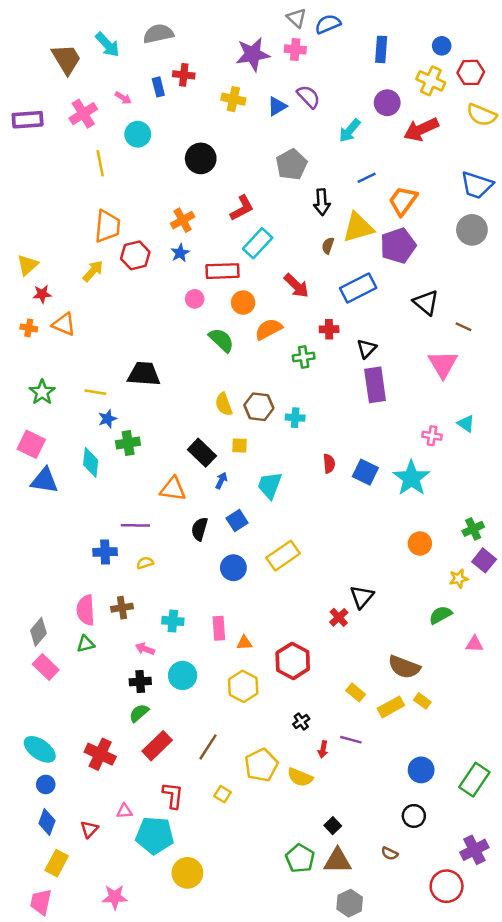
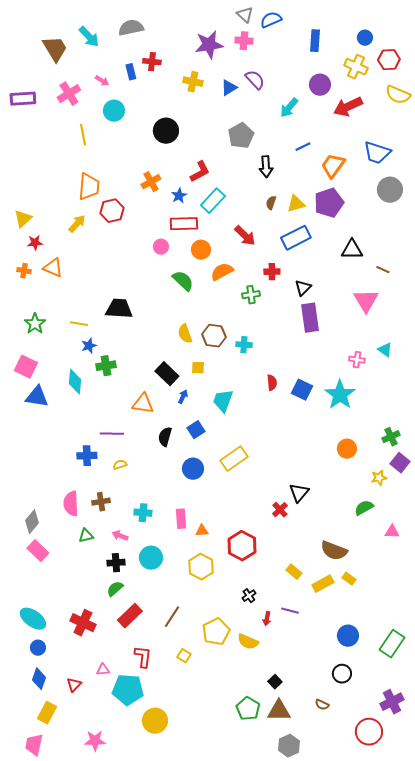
blue trapezoid: (477, 185) -> (377, 153), moved
yellow triangle: (358, 227) -> (296, 204), moved, size x0.7
blue star: (180, 253) -> (179, 196), moved
black triangle: (426, 303) -> (352, 250), turned -40
green triangle: (86, 644) -> (86, 536), moved

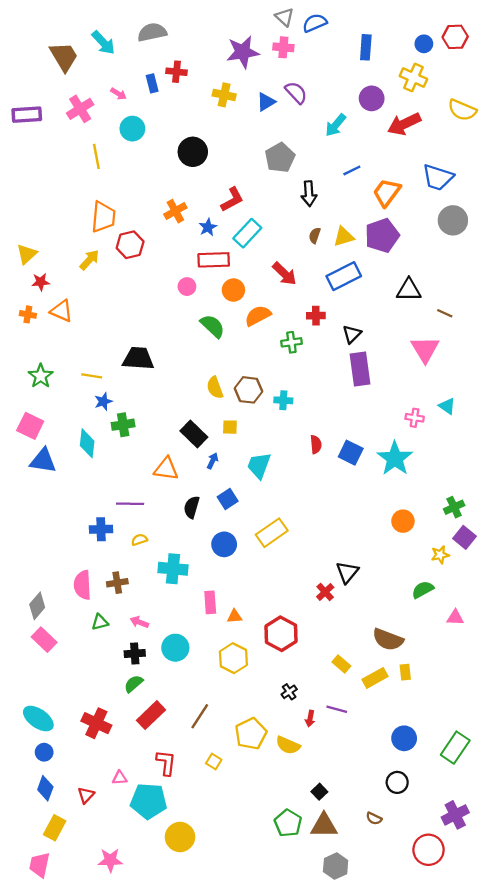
red hexagon: (389, 60) -> (455, 37), moved
cyan cross: (143, 513) -> (173, 569), moved, size x1.4
yellow rectangle: (349, 579) -> (405, 672), turned 48

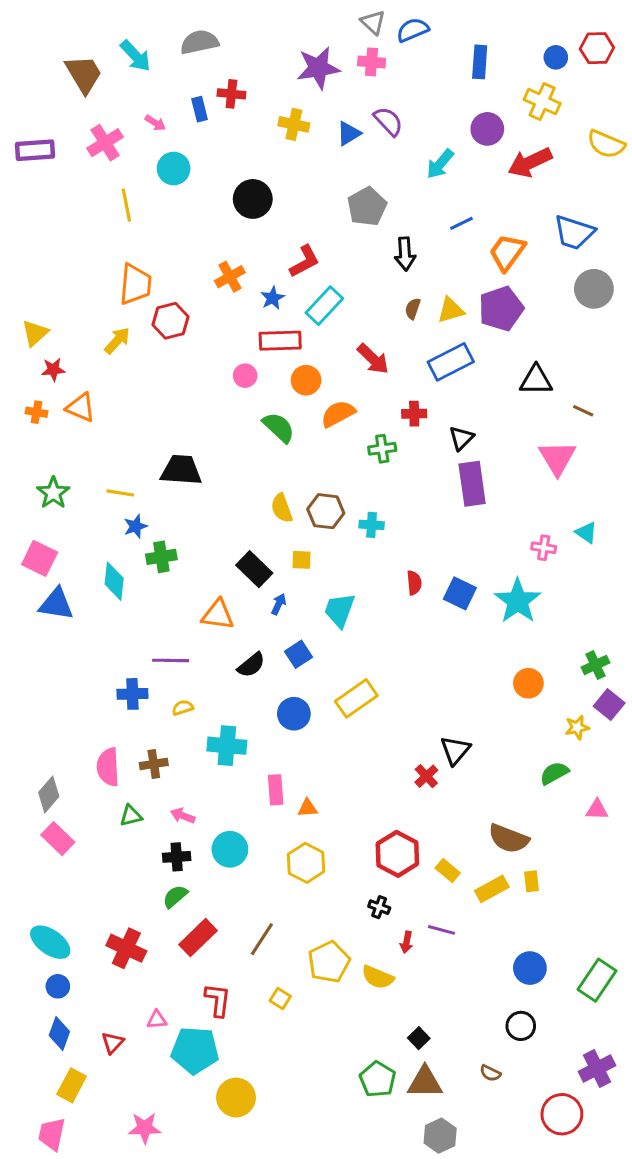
black semicircle: (192, 507) -> (251, 665), turned -145
red hexagon: (281, 634) -> (397, 854), moved
black cross: (289, 692) -> (379, 907), turned -35

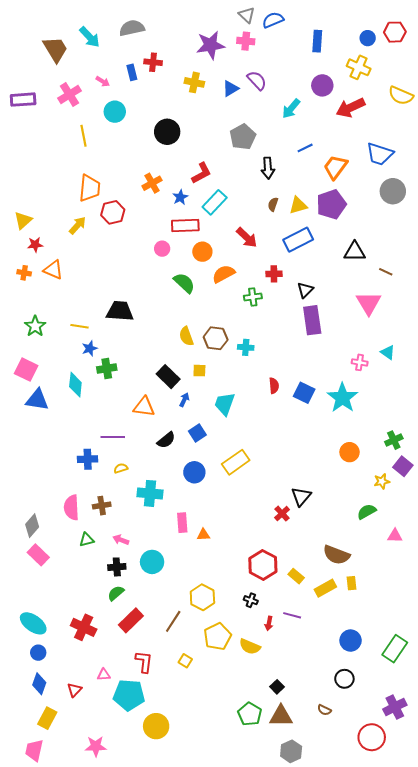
yellow hexagon: (306, 863) -> (202, 597), moved

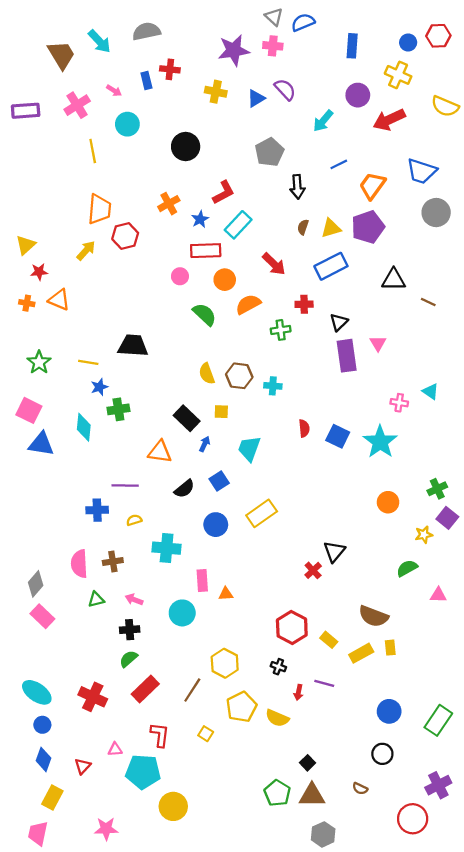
pink triangle: (369, 303) -> (378, 343), moved, size x0.6
cyan circle: (152, 562) -> (182, 613), moved

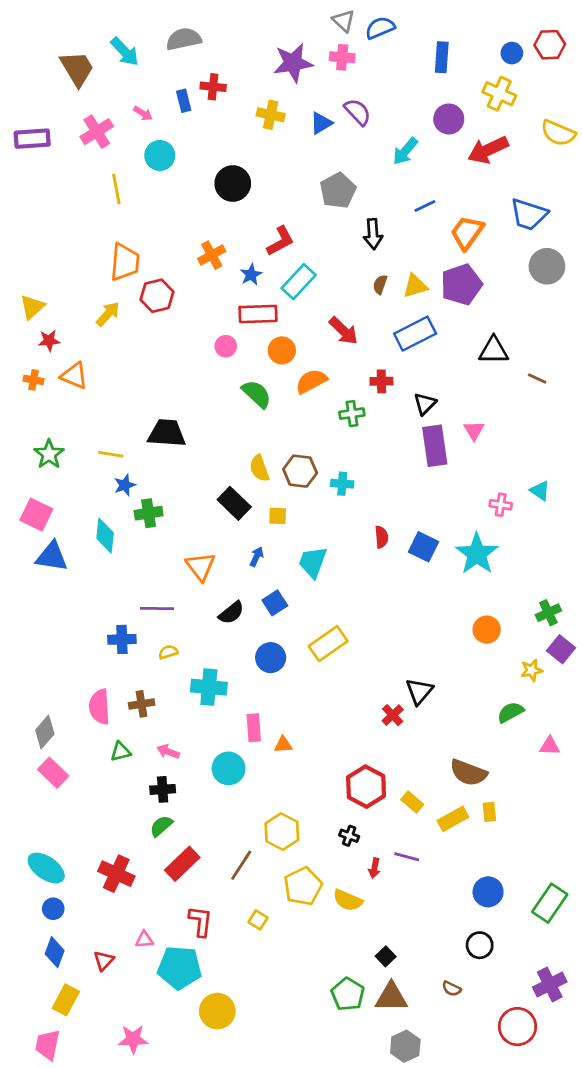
black rectangle: (187, 418) -> (234, 503), moved
orange triangle: (160, 452) -> (200, 566), turned 45

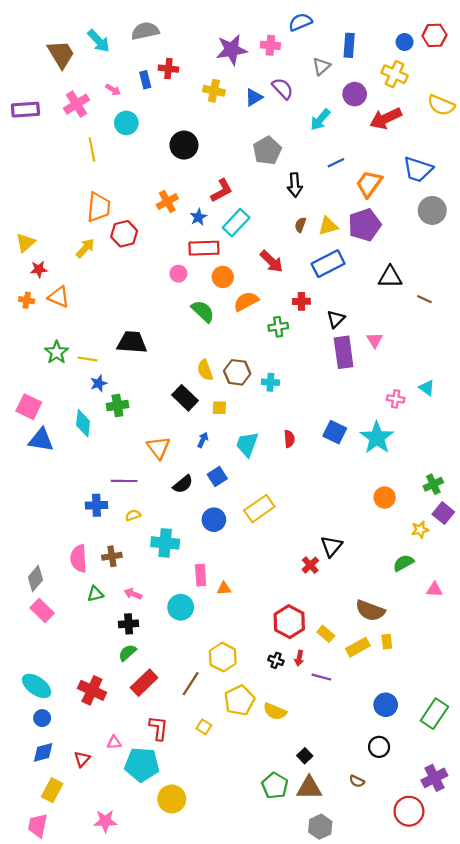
gray triangle: (344, 21) -> (321, 66), moved, turned 36
green star: (49, 454) -> (57, 352), moved
red semicircle: (381, 537) -> (289, 439), moved
red arrow: (374, 868) -> (299, 658), moved
blue diamond: (55, 952) -> (43, 752), turned 55

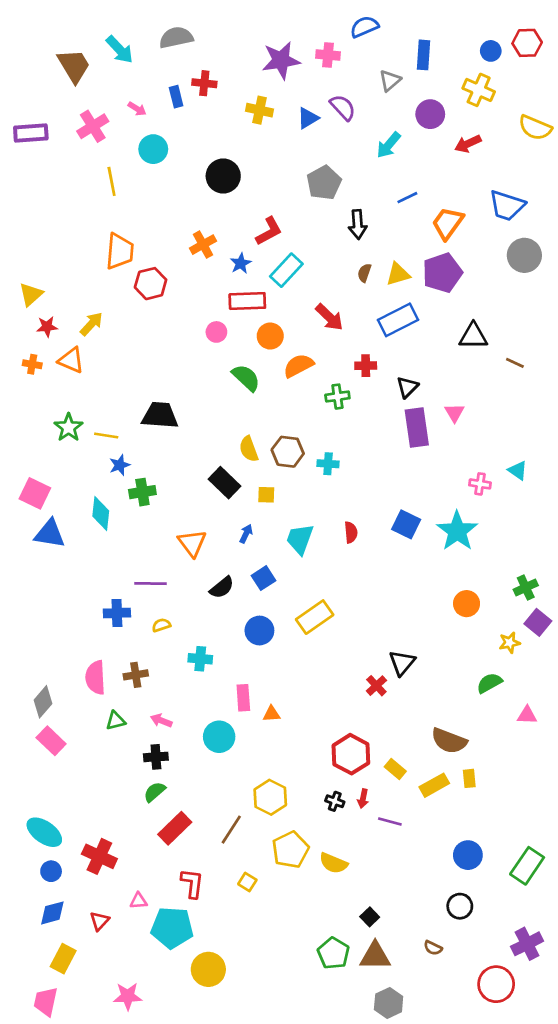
red arrow: (386, 118) -> (468, 144), size x0.7
yellow arrow: (85, 248) -> (91, 324), moved
cyan cross: (165, 543) -> (200, 659), size x0.7
red cross: (92, 690) -> (99, 856), moved

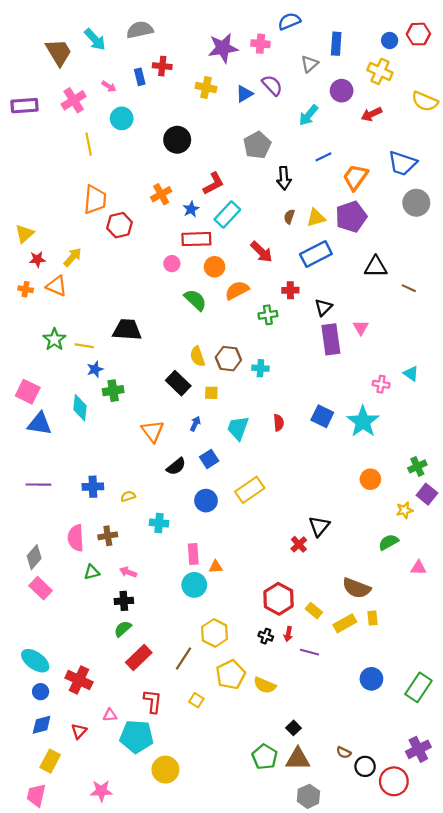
purple line: (151, 583) -> (38, 485), moved
cyan circle: (219, 737) -> (194, 585), moved
black circle: (460, 906) -> (365, 766), moved

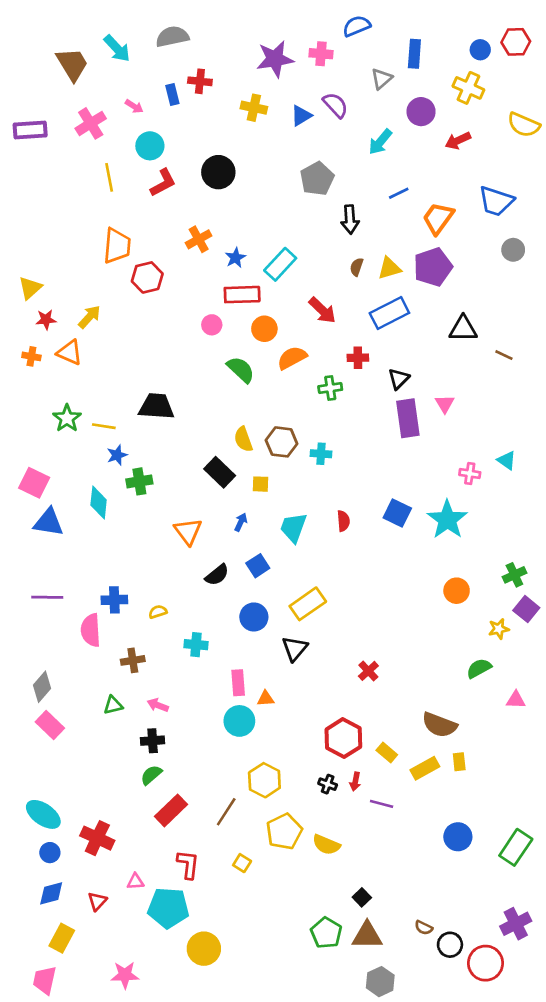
red L-shape: (213, 184) -> (163, 183), moved
gray circle: (416, 203) -> (513, 250), size x0.7
black triangle: (319, 526) -> (295, 649), moved
pink semicircle: (76, 538) -> (91, 630), moved

